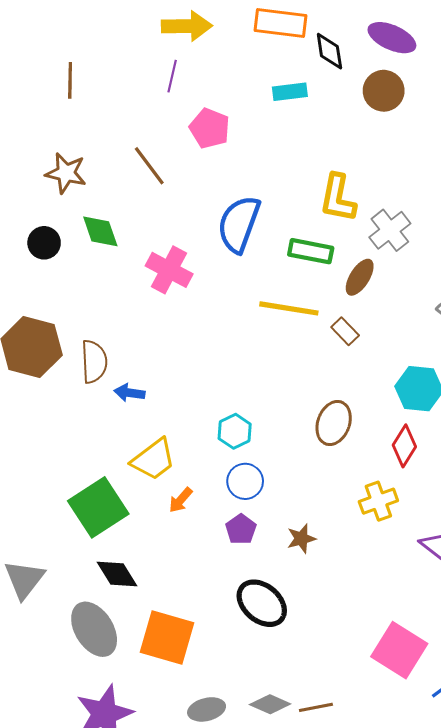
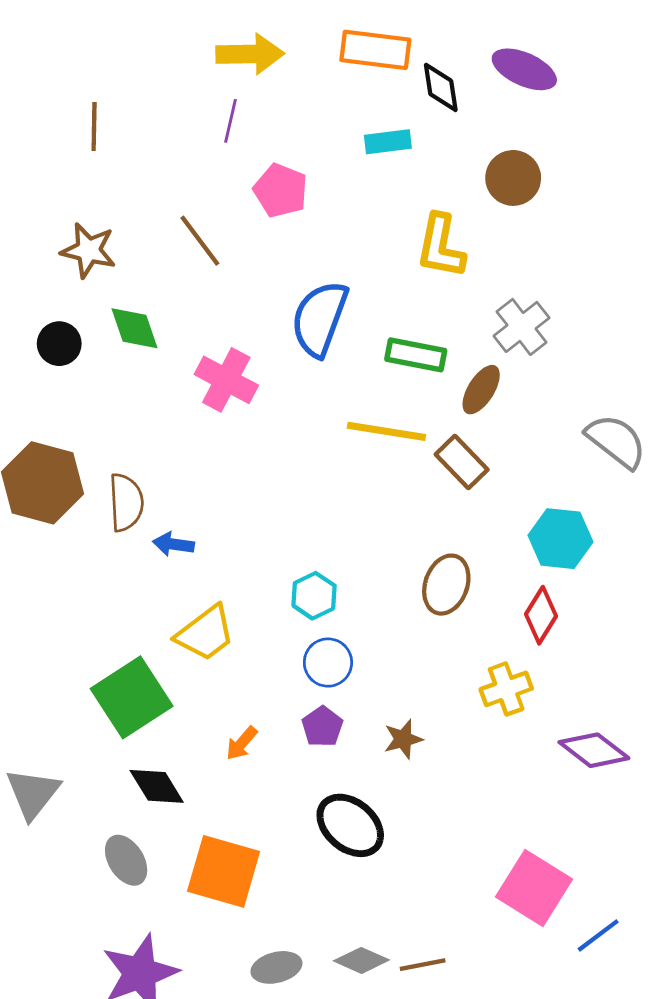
brown circle: (384, 91) -> (513, 178), moved
yellow L-shape: (338, 198) -> (441, 246), moved
brown rectangle: (345, 331) -> (462, 462), size x1.4
orange arrow: (181, 500) -> (242, 743), moved
gray ellipse: (94, 629) -> (126, 860), size x0.7

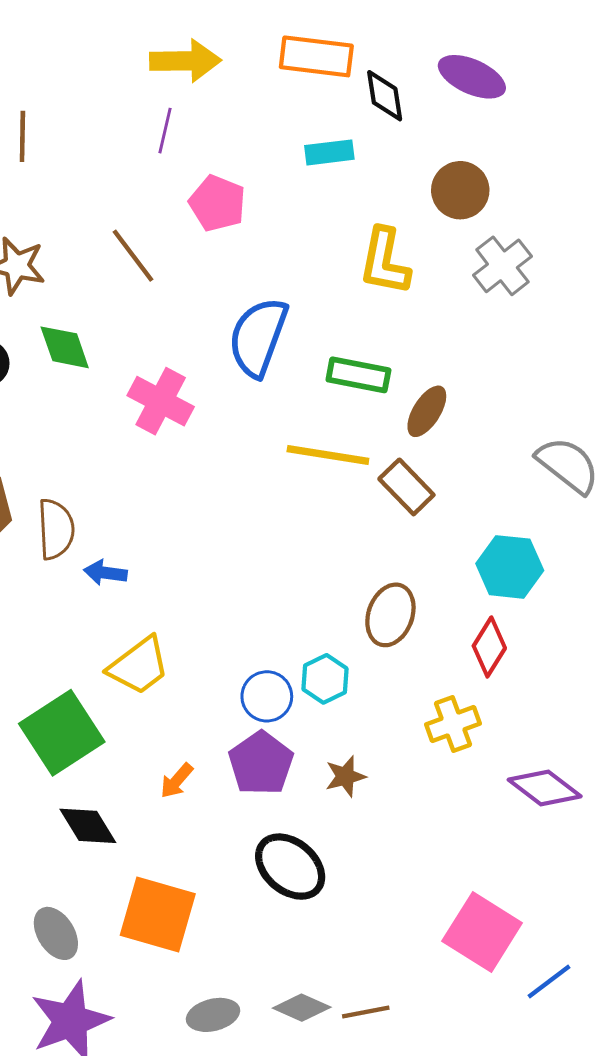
gray cross: (522, 327) -> (502, 266), moved
cyan hexagon: (314, 596) -> (325, 679), moved
purple pentagon: (322, 727) -> (261, 763), size x1.5
gray ellipse: (126, 860) -> (56, 933), moved

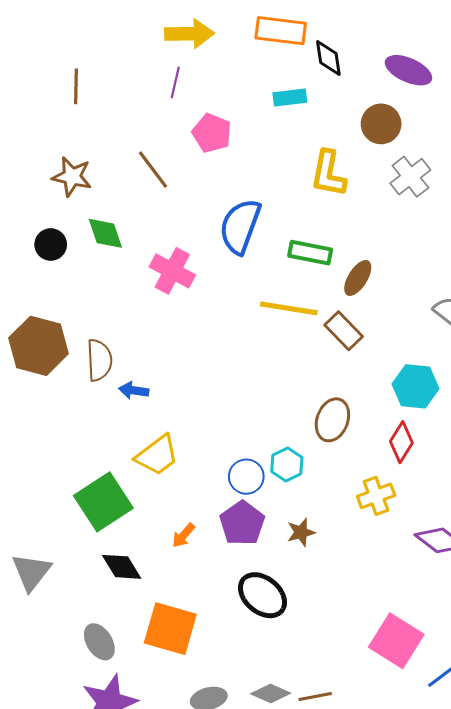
purple ellipse: (472, 77) -> (408, 70), moved

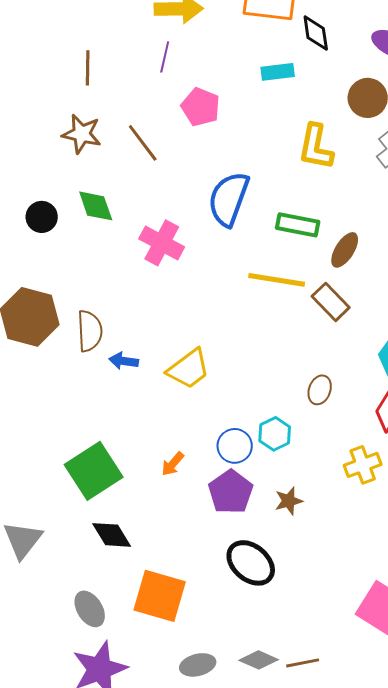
brown line: (76, 86) -> (88, 68), moved
brown star: (72, 177) -> (82, 134), moved
brown ellipse: (332, 420) -> (320, 390), size x0.7
yellow trapezoid: (157, 455) -> (189, 369), moved
orange arrow: (183, 535) -> (173, 464), moved

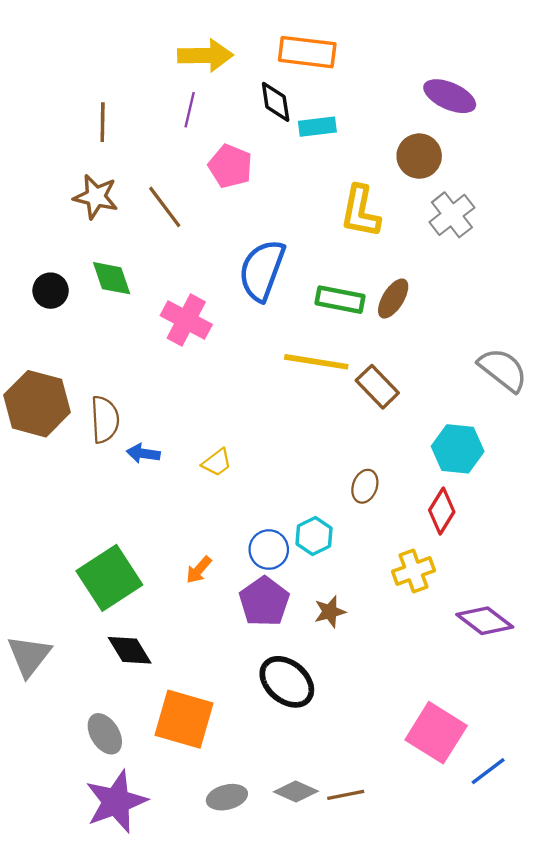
black diamond: (316, 33) -> (276, 102), moved
brown ellipse: (345, 250) -> (393, 299), moved
yellow trapezoid: (189, 369) -> (217, 462), size x0.6

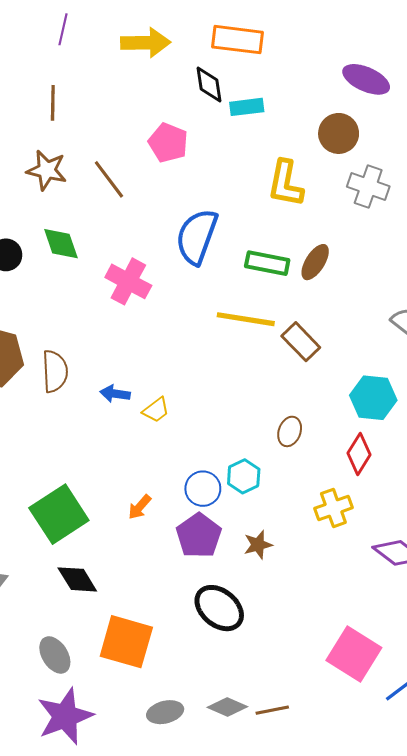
purple line: (190, 110) -> (63, 29), moved
gray cross: (452, 215) -> (368, 187), turned -33
blue arrow: (143, 453) -> (115, 394), moved

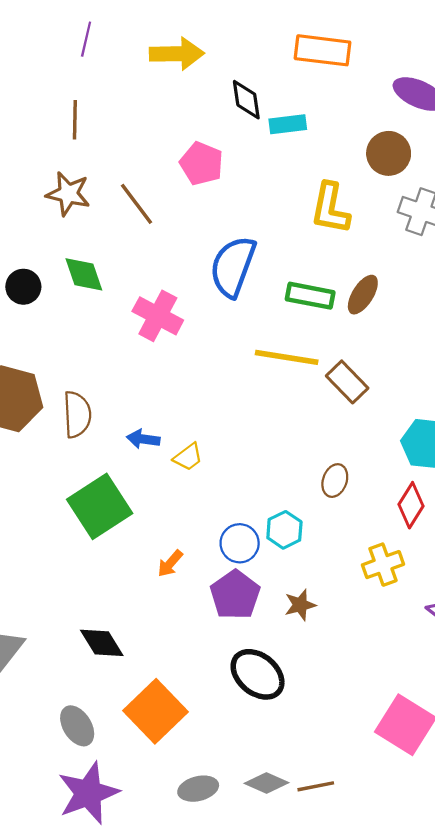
orange rectangle: (238, 40) -> (322, 50), moved
green square: (59, 514) -> (100, 506), moved
orange square: (126, 642) -> (156, 711), turned 30

